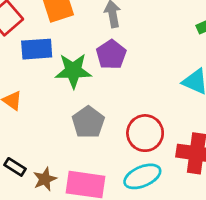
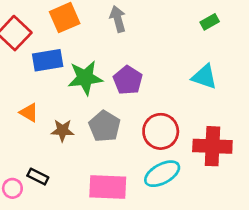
purple pentagon: (111, 55) -> (128, 80), moved
brown star: (45, 179) -> (62, 130), moved, turned 30

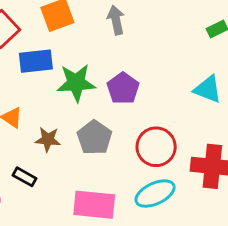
black rectangle: (38, 177) -> (24, 177), moved

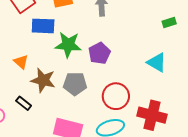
gray pentagon: (94, 138) -> (75, 84), turned 30
brown star: (48, 139) -> (43, 80), size x1.4

